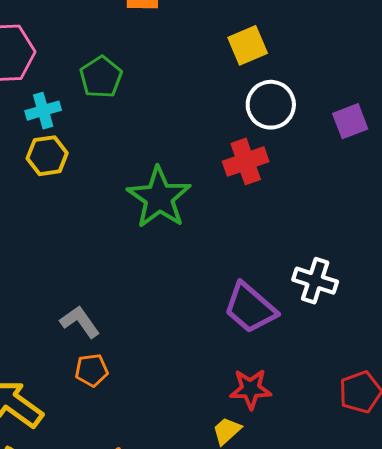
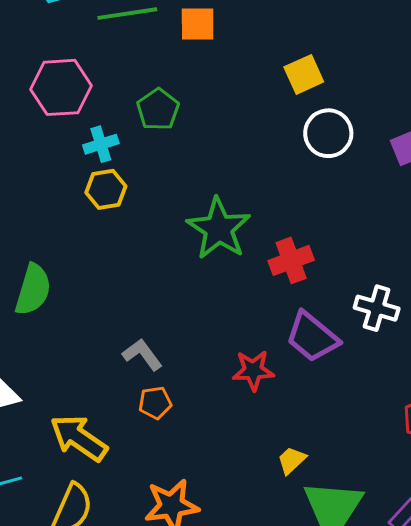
red cross: (246, 161) -> (291, 260), moved
red star: (251, 389) -> (253, 370), moved

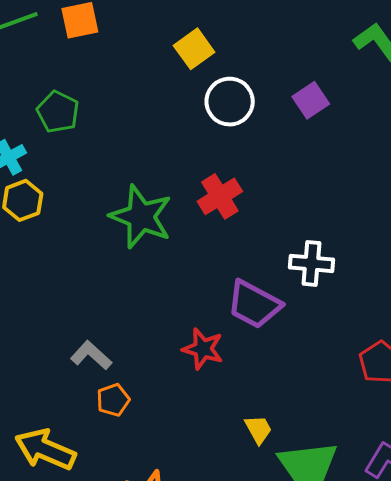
red cross: (291, 260) -> (220, 196), moved
red star: (253, 370) -> (203, 349), turned 30
yellow trapezoid: (292, 460) -> (258, 429), turned 116

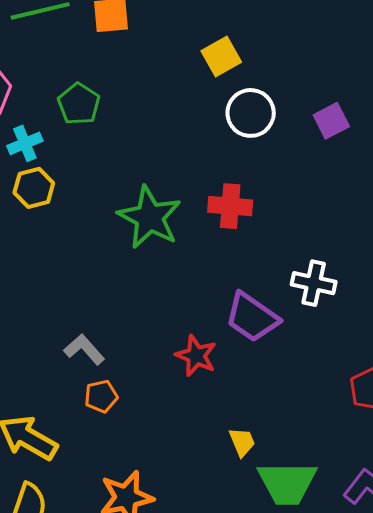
red cross: (220, 196) -> (230, 206), turned 30

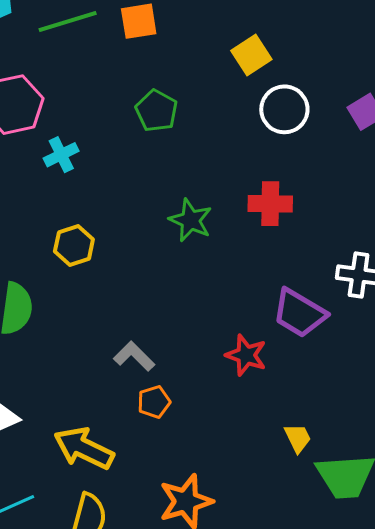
green pentagon: (79, 104) -> (156, 111), moved
yellow hexagon: (34, 188) -> (74, 245), moved
green star: (150, 217) -> (190, 220), size x0.7

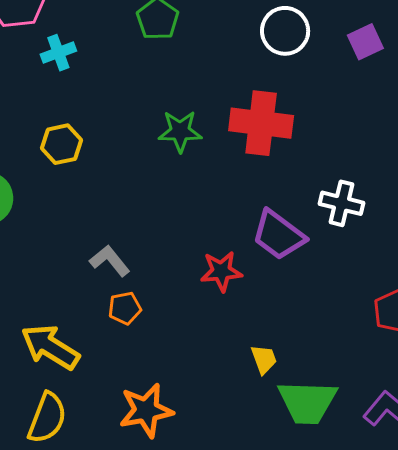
red cross: (270, 204) -> (261, 123), size x1.4
green star: (190, 220) -> (180, 131), turned -30
red star: (246, 355) -> (221, 271), turned -30

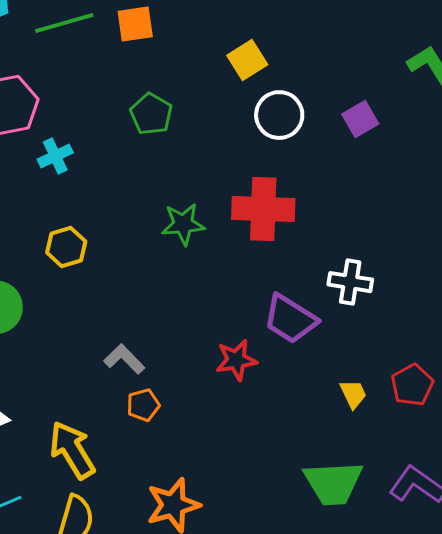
yellow arrow: (50, 347) -> (72, 450), turned 32
yellow trapezoid: (264, 359) -> (353, 394), moved

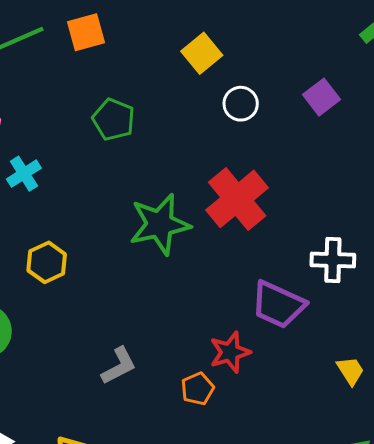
white circle: (279, 115) -> (241, 104), size x0.7
red cross: (263, 209) -> (237, 199), turned -34
green star: (183, 224) -> (160, 224), size x1.4
gray L-shape: (124, 359) -> (119, 366), turned 114
orange pentagon: (143, 405) -> (197, 389), moved

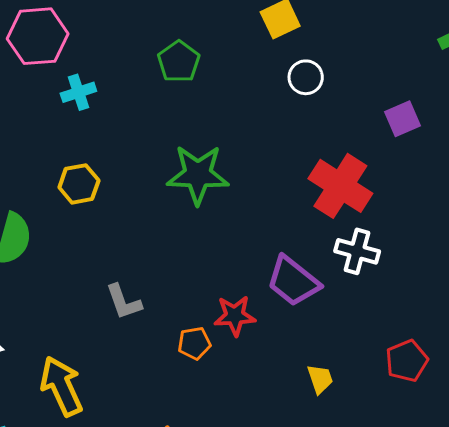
purple square: (321, 97) -> (403, 119), moved
red cross: (237, 199) -> (340, 186), moved, turned -32
gray L-shape: (119, 366) -> (124, 302), turned 84
yellow trapezoid: (350, 371) -> (320, 379), moved

